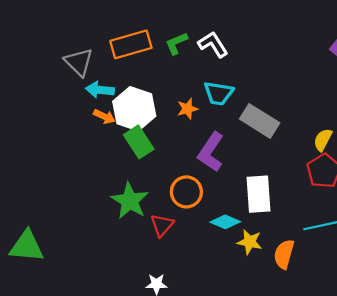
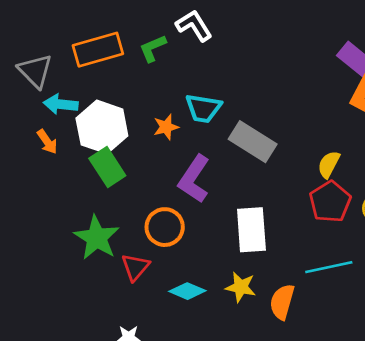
white L-shape: (213, 44) -> (194, 26), moved
orange arrow: (104, 116) -> (47, 142), moved, turned 30
cyan diamond: (225, 222) -> (187, 291), moved

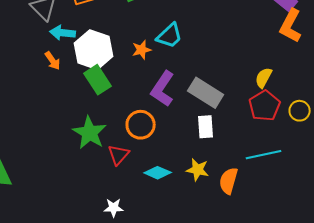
cyan trapezoid: (203, 108) -> (170, 36), turned -52
gray rectangle: (253, 142) -> (206, 93), moved
white rectangle: (251, 230) -> (206, 127), size x0.7

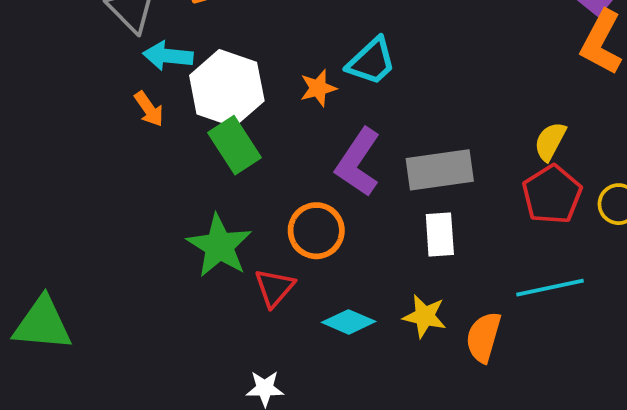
gray rectangle: (206, 93) -> (440, 170), turned -40

